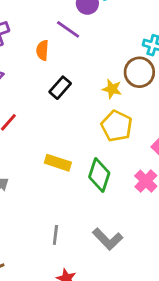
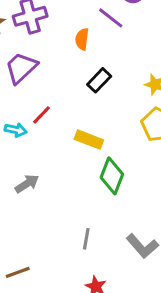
yellow rectangle: (58, 163) -> (89, 140), moved
green diamond: (99, 175) -> (112, 176), moved

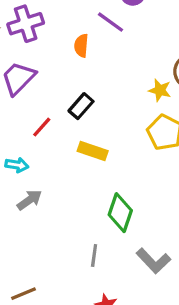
black rectangle: (99, 80) -> (81, 106), moved
cyan arrow: (16, 130) -> (17, 165), moved
green diamond: (112, 176) -> (120, 213), moved

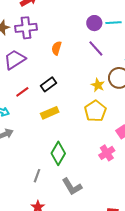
purple line: (110, 22) -> (96, 48), moved
yellow rectangle: (93, 151) -> (50, 113), turned -54

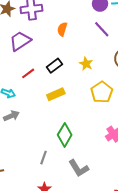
yellow star: (98, 85) -> (86, 64), moved

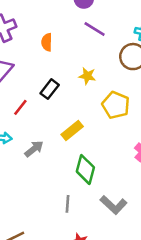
yellow rectangle: (56, 94) -> (72, 130), moved
gray arrow: (11, 116) -> (34, 149), moved

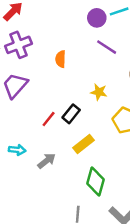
black rectangle: (50, 89) -> (71, 114), moved
red line: (20, 107) -> (49, 119), moved

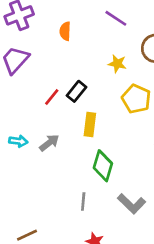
yellow star: (99, 92) -> (117, 64), moved
yellow rectangle: (83, 144) -> (90, 124), turned -45
cyan arrow: (17, 150) -> (18, 141), moved

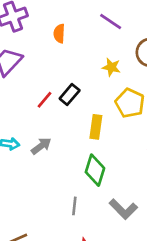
yellow rectangle: (90, 124) -> (96, 127), moved

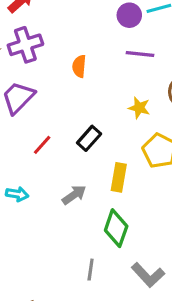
purple line: (111, 21) -> (140, 54), turned -30
red line: (45, 100) -> (42, 145), moved
gray arrow: (41, 146) -> (74, 195), moved

